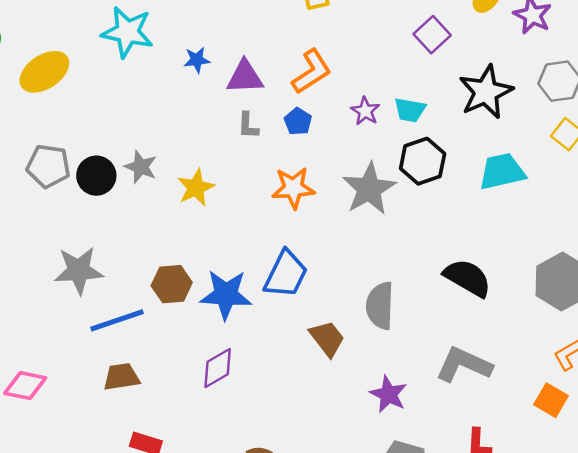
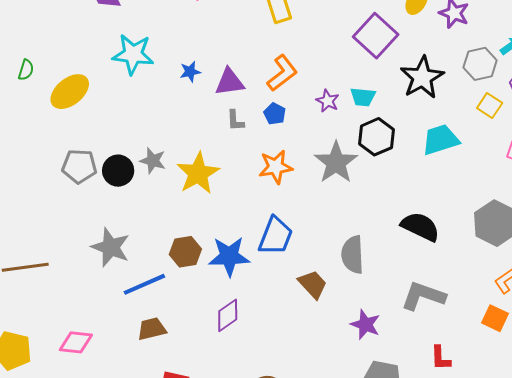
purple square: (432, 35) -> (376, 36), size x1.5
yellow star: (196, 188) -> (198, 173), size x1.4
gray star: (79, 271) -> (111, 247), turned 30

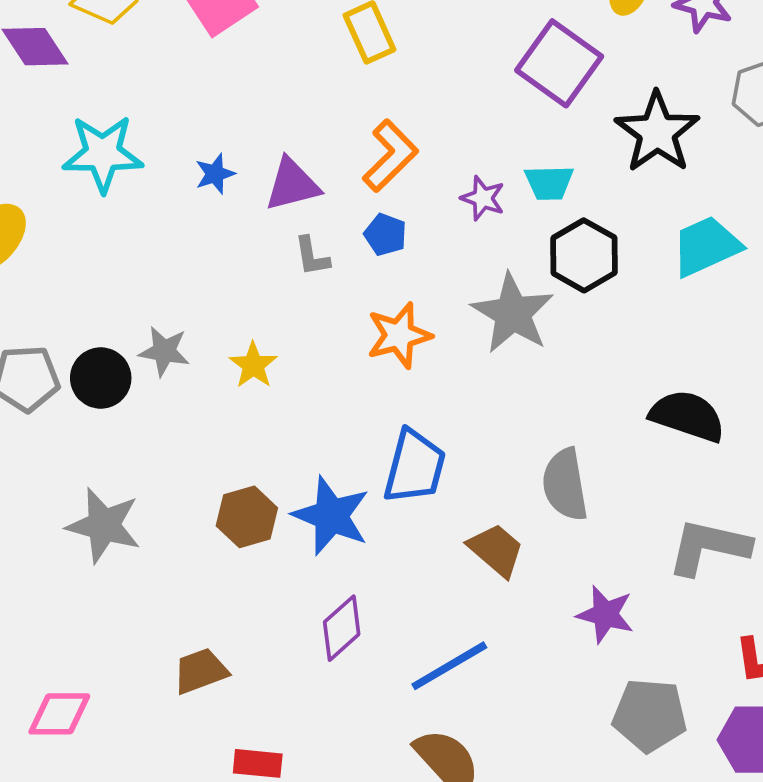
yellow star: (198, 173) -> (253, 365), size x0.6
blue star: (229, 256) -> (331, 516), turned 30
blue line: (144, 284) -> (449, 666), moved

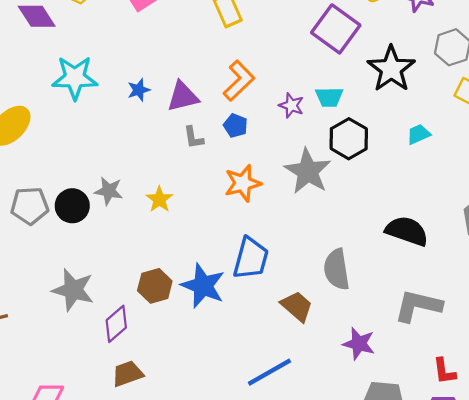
cyan trapezoid: (706, 246) -> (419, 134), size x0.6
purple diamond: (342, 628) -> (116, 324), moved

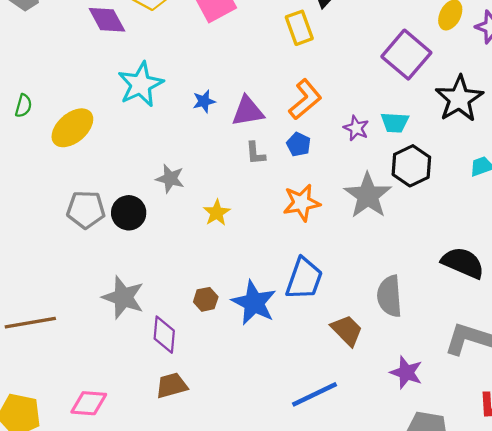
cyan star: (75, 78) -> (141, 84), turned -30
gray star: (109, 191) -> (170, 179), moved
brown hexagon: (155, 286) -> (206, 299), size x0.7
purple diamond: (116, 324) -> (164, 335), turned -48

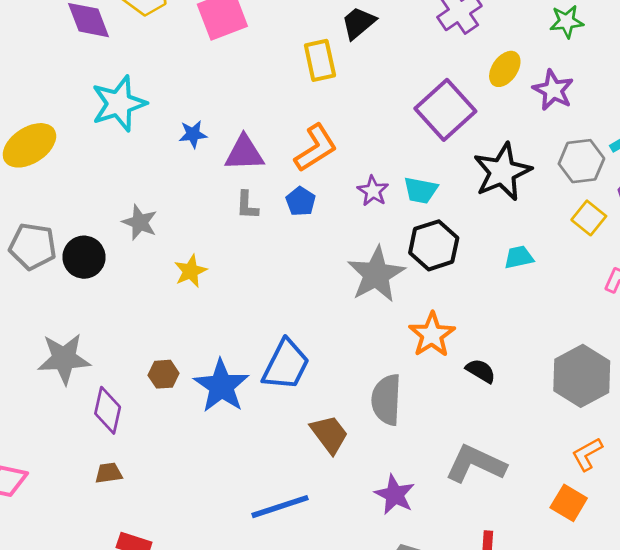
orange star: (302, 203) -> (432, 335), moved, turned -30
black semicircle: (463, 263) -> (481, 371), size x0.6
gray star: (123, 297) -> (64, 359), turned -30
brown trapezoid: (172, 385) -> (109, 473), size x0.7

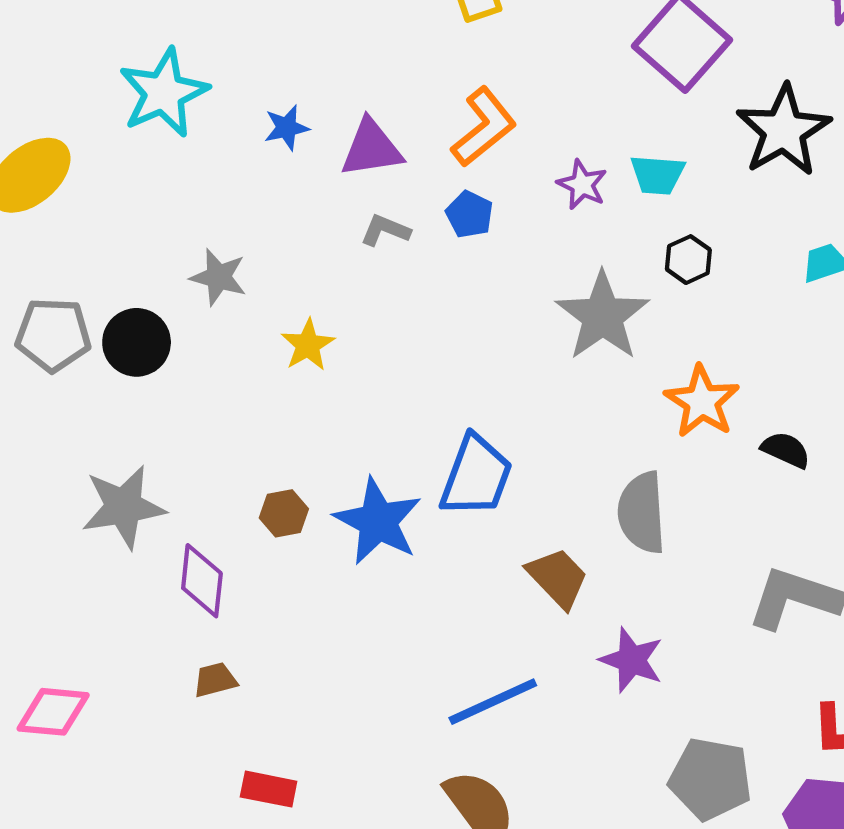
gray L-shape: (247, 205) -> (385, 230), turned 116
black hexagon: (434, 245) -> (688, 260), size x0.6
purple star: (395, 495) -> (632, 660), moved

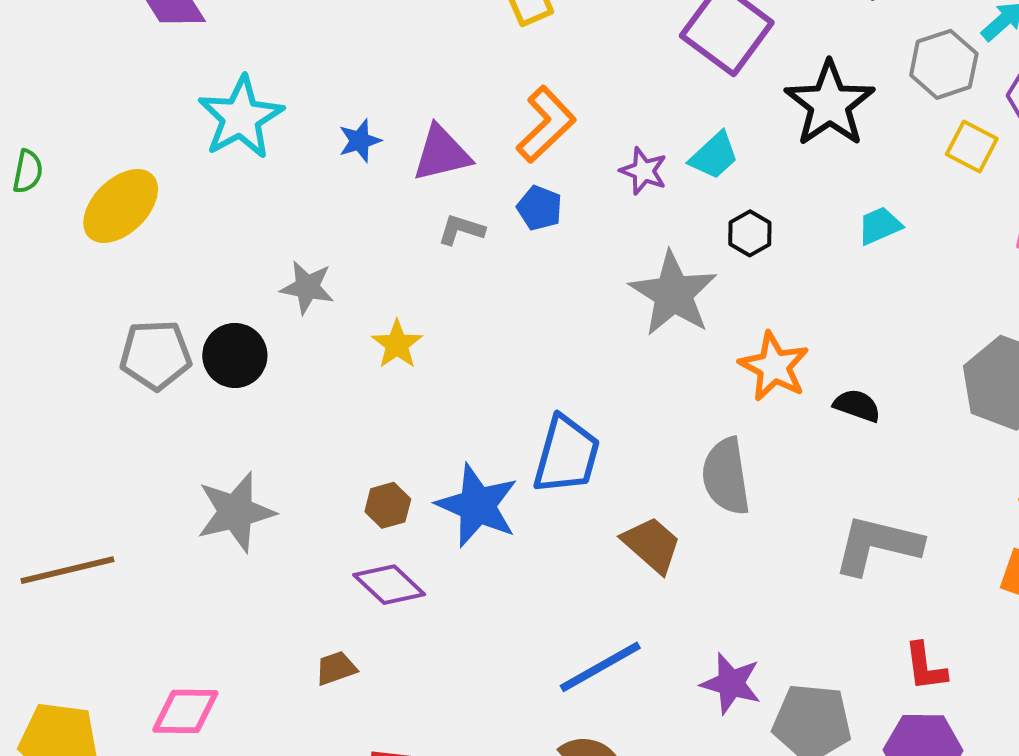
cyan trapezoid: (657, 175) -> (714, 156), turned -42
purple diamond: (202, 581) -> (389, 585), moved, turned -48
purple star: (632, 660) -> (731, 683), moved

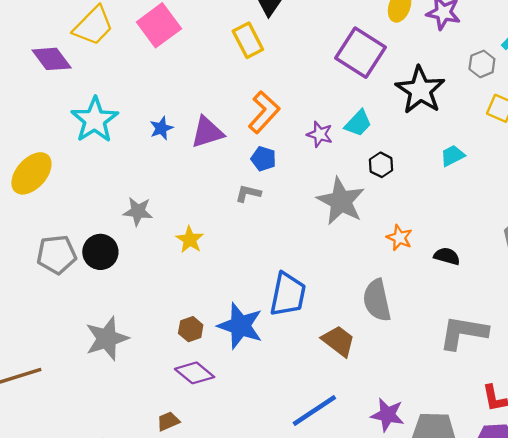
gray hexagon: (944, 64) -> (482, 64), size x0.7
gray L-shape: (461, 230) -> (248, 193), moved
orange star: (774, 367) -> (399, 238), size x0.7

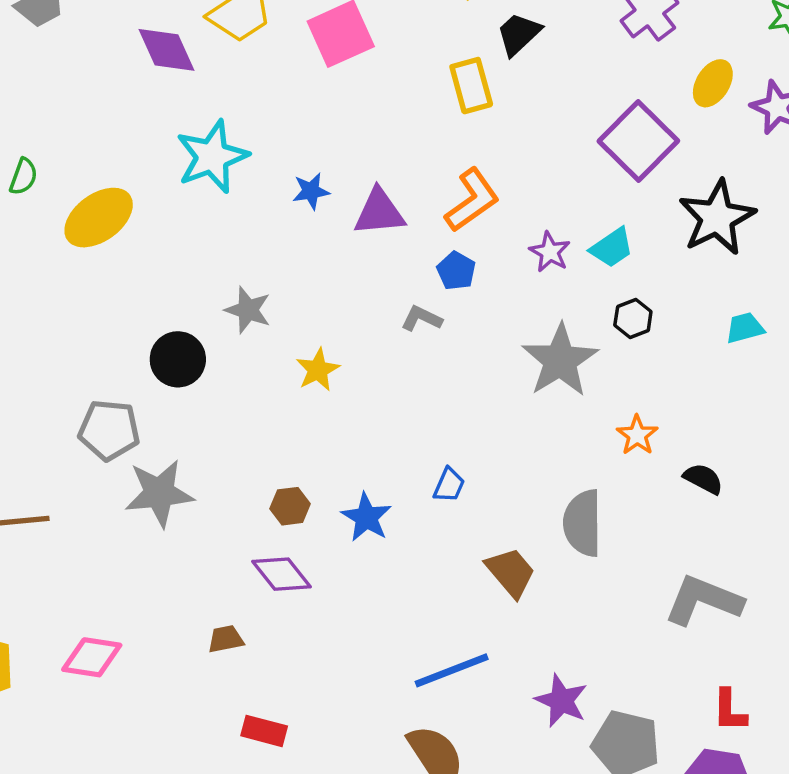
gray pentagon: (56, 255) -> (109, 430), moved
blue trapezoid: (288, 294) -> (449, 485), size x0.5
blue star: (240, 326) -> (366, 517), size x0.7

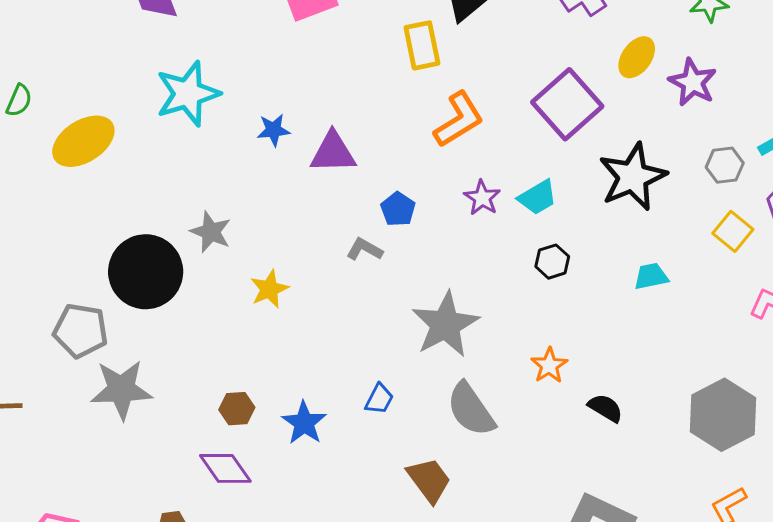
orange L-shape: (472, 200) -> (459, 120), moved
black circle: (178, 359) -> (146, 272), size x1.5
gray star: (560, 360) -> (445, 325), moved
gray semicircle: (583, 523) -> (471, 409), moved, turned -38

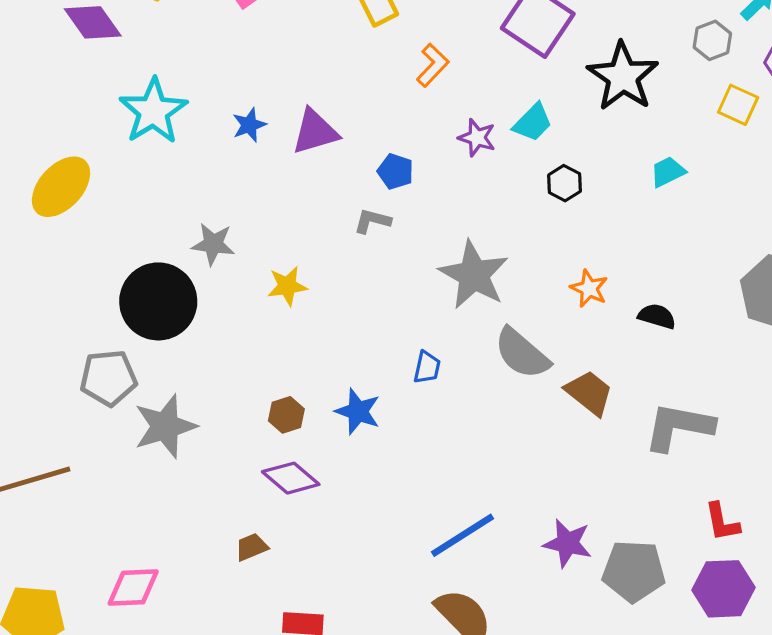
orange L-shape: (459, 120) -> (433, 65), size x0.7
yellow star: (269, 289) -> (287, 286), turned 30
brown trapezoid: (429, 480) -> (589, 393), moved

